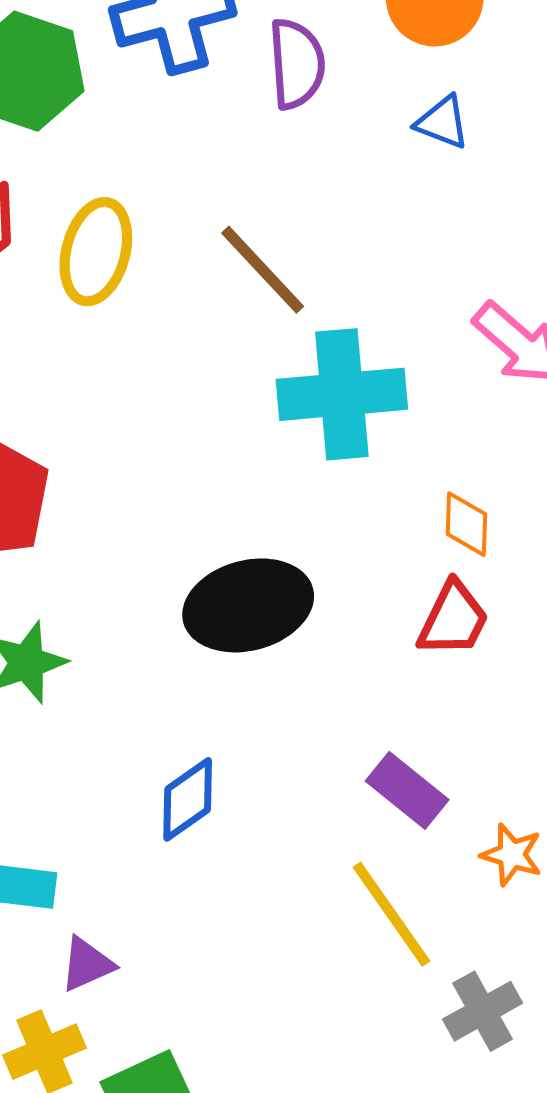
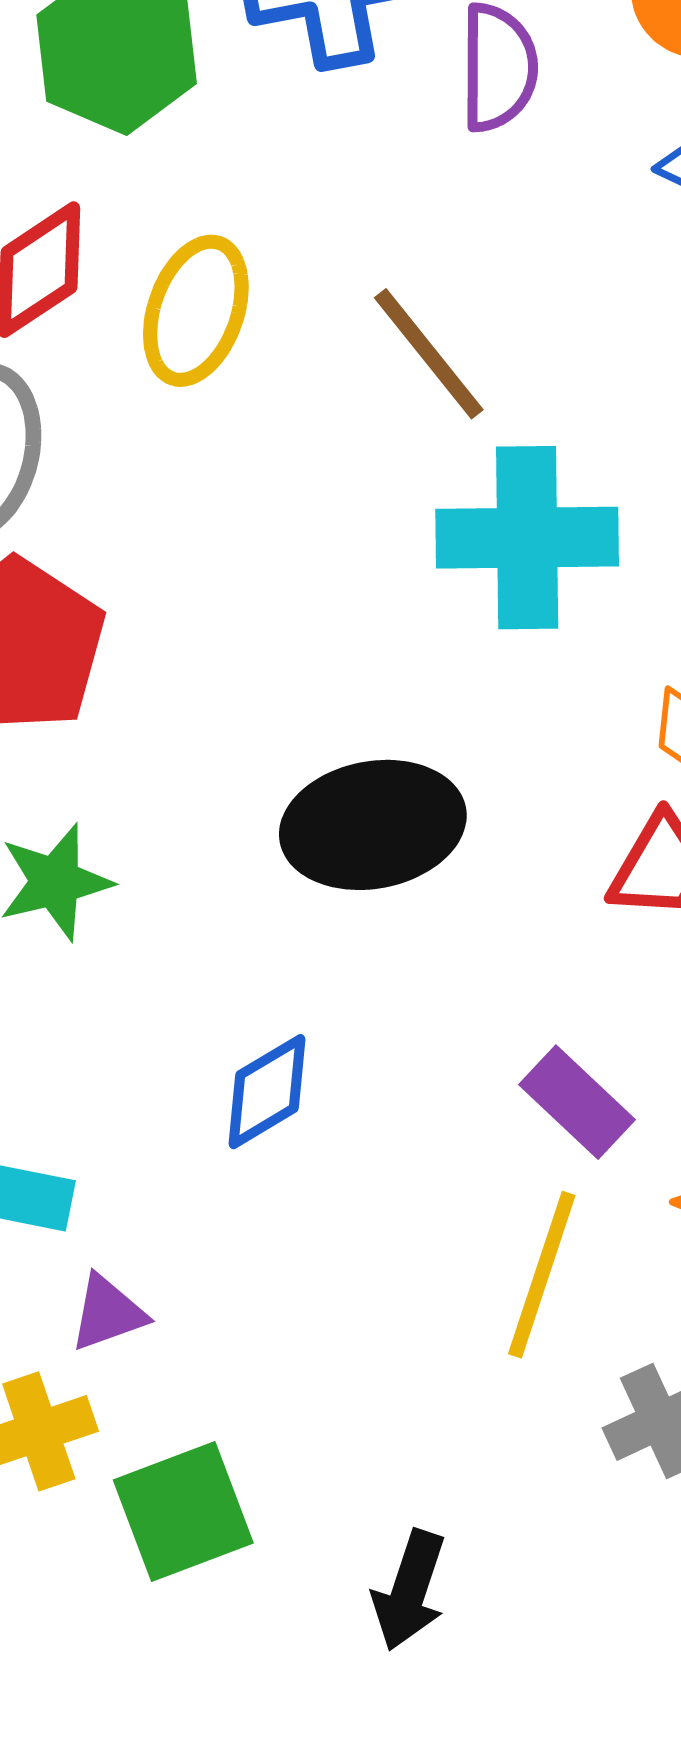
yellow line: (391, 914) -> (542, 1275), turned 49

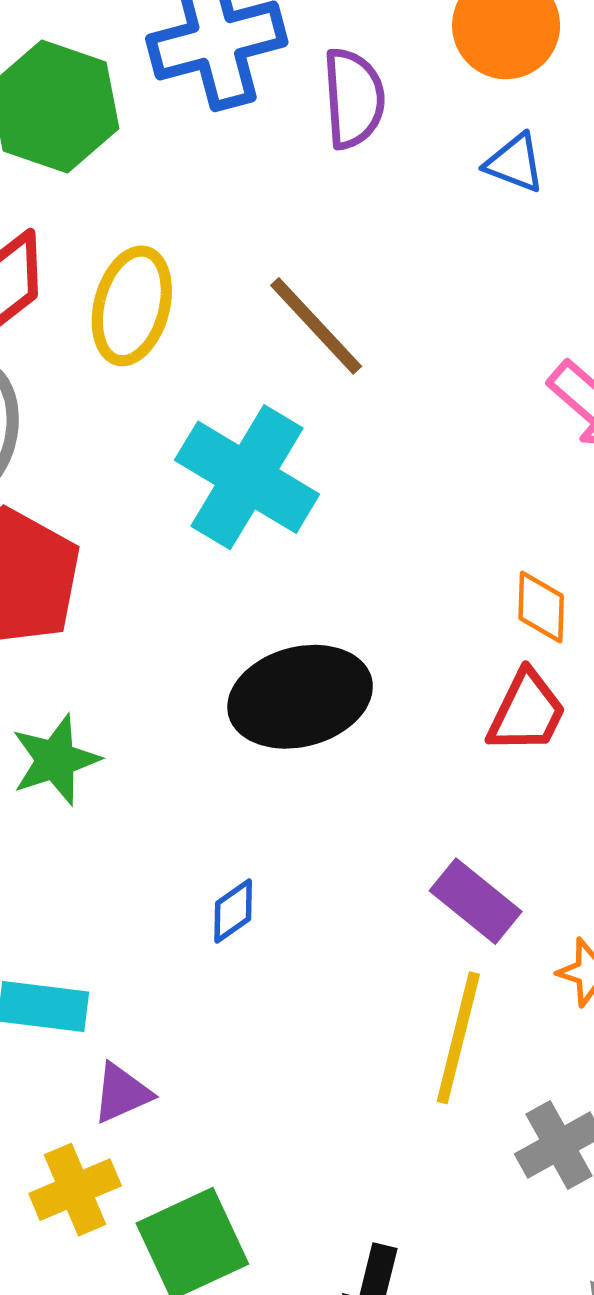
cyan cross: (527, 538) -> (247, 477), moved, turned 36
blue diamond: (267, 1092) -> (233, 911), size x0.7

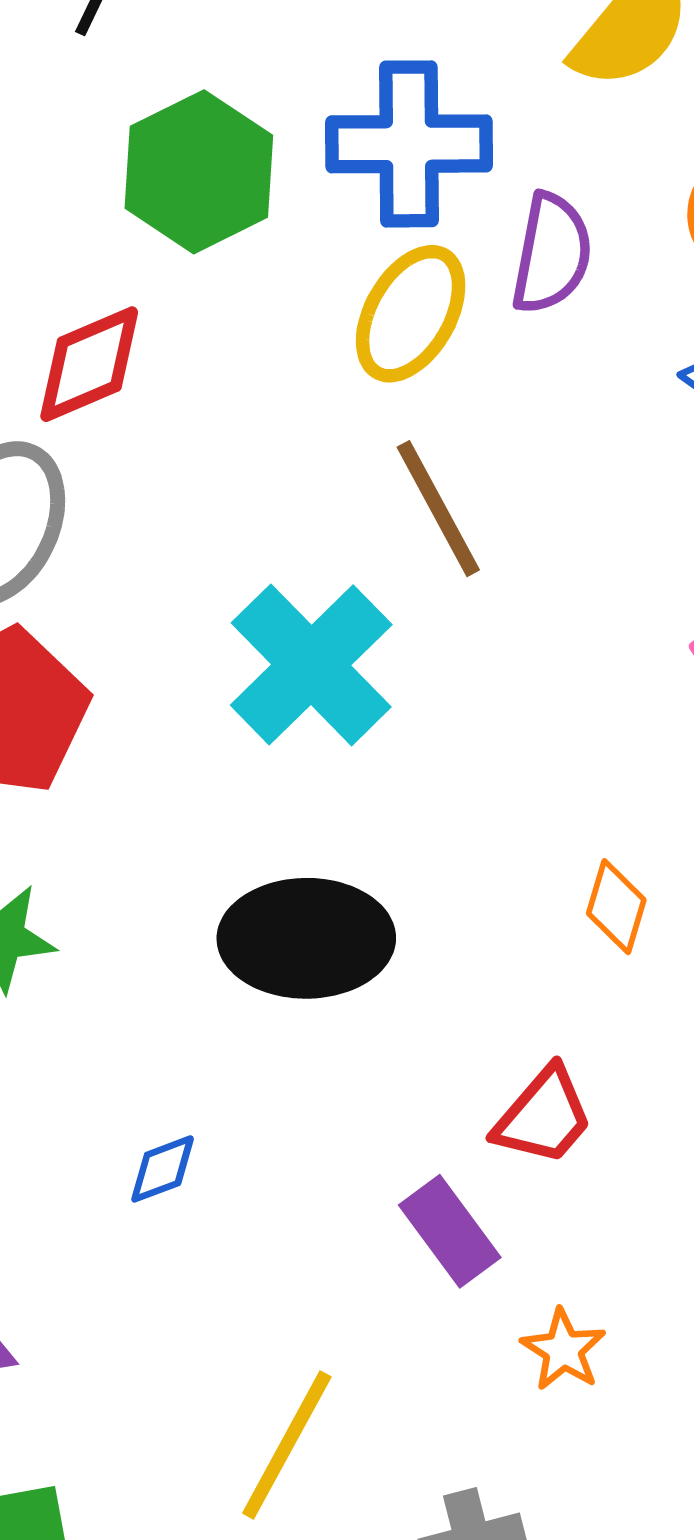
yellow ellipse: (132, 306) -> (411, 314), moved
red trapezoid: (527, 712) -> (544, 1116), moved
yellow line: (458, 1038) -> (287, 1445), moved

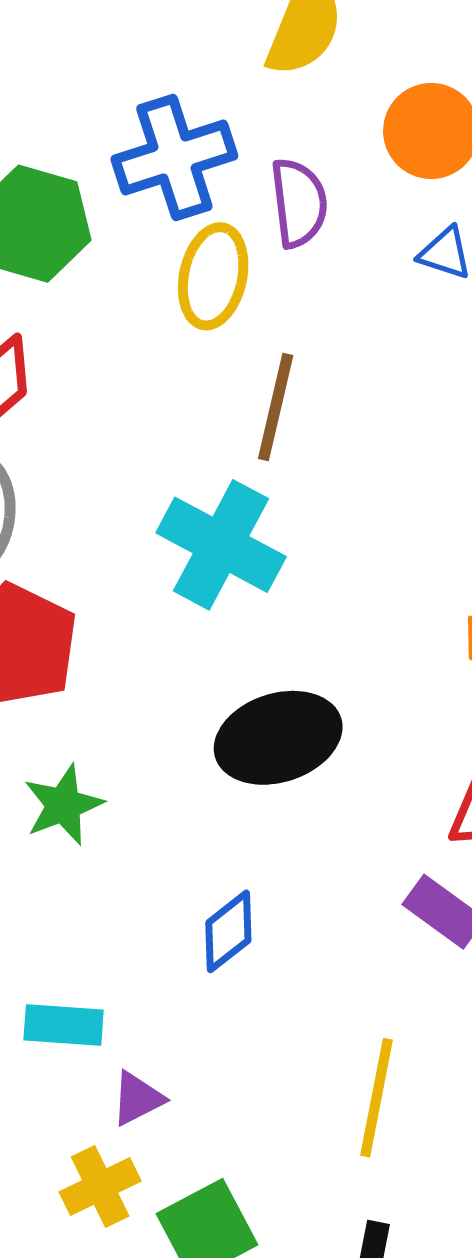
brown line: (438, 509) -> (276, 407), turned 59
blue diamond: (163, 1169) -> (228, 931), size x1.4

